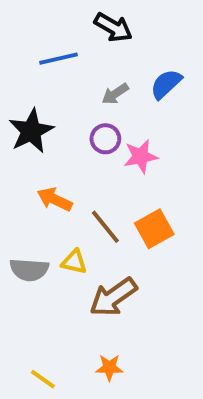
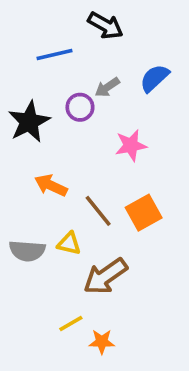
purple circle: (105, 139) -> (80, 107), moved
yellow line: (43, 379) -> (71, 323), moved, turned -65

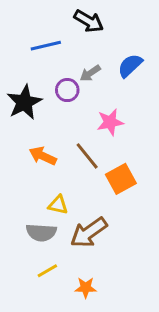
brown line: (98, 211) -> (87, 156), moved
gray semicircle: (27, 251) -> (41, 232), moved
yellow line: (71, 323) -> (47, 271), moved

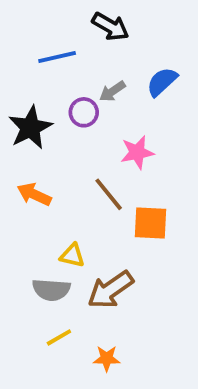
orange arrow: (43, 156) -> (34, 194), moved
orange square: (121, 179) -> (151, 223), turned 32

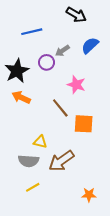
black arrow: (110, 26) -> (76, 15), moved
pink star: (137, 152) -> (76, 85), turned 30
orange arrow: (34, 194) -> (21, 97), moved
orange star: (107, 358) -> (89, 195), moved

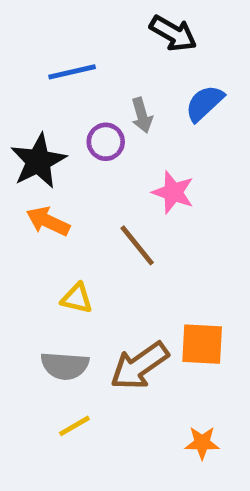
gray arrow: (62, 51) -> (142, 115), turned -72
orange square: (84, 124) -> (202, 344), moved
yellow triangle: (40, 142) -> (77, 298), moved

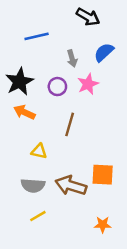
purple circle: (106, 142) -> (57, 87), moved
pink star: (173, 192) -> (88, 84), moved, turned 30
brown line: (137, 245) -> (70, 124), turned 55
brown arrow: (139, 366) -> (71, 186), turned 52

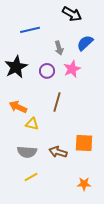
orange arrow: (24, 112) -> (18, 107), moved
brown arrow: (71, 186) -> (58, 152), size x0.7

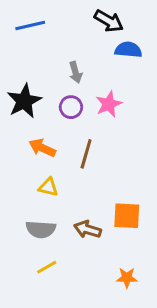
blue line: (30, 30) -> (30, 26), moved
blue semicircle: (85, 43) -> (128, 50), moved, turned 48
gray arrow: (59, 48) -> (75, 72), moved
orange arrow: (18, 107) -> (42, 148), moved

